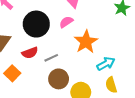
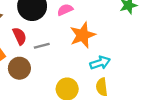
red semicircle: (30, 53) -> (20, 36), turned -105
brown circle: (59, 79) -> (19, 68), moved

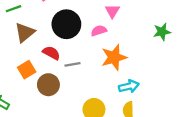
red semicircle: (20, 36) -> (51, 53), turned -42

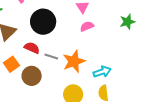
pink semicircle: (99, 31) -> (87, 26), moved
orange star: (114, 57) -> (74, 61), moved
gray line: (72, 64) -> (51, 56), turned 32

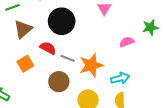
pink semicircle: (87, 26) -> (127, 42), moved
brown circle: (32, 76) -> (59, 82), moved

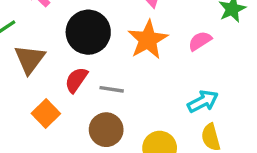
red semicircle: (48, 48) -> (76, 80), turned -70
orange star: (91, 65) -> (148, 40), moved

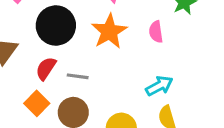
pink semicircle: (200, 41) -> (156, 32), turned -65
orange square: (46, 113) -> (37, 103), moved

